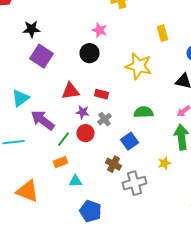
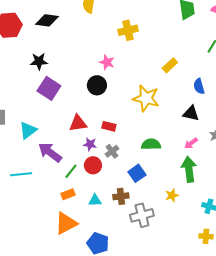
yellow rectangle: (162, 33) -> (170, 65), turned 63
brown cross: (114, 164) -> (121, 196), turned -35
cyan triangle: (76, 181) -> (95, 200), moved
orange triangle: (28, 191) -> (66, 223), moved, turned -50

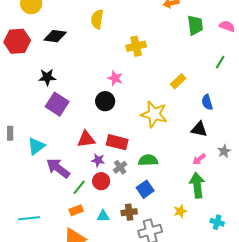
red rectangle: (109, 126) -> (117, 142), size x1.5
green semicircle: (151, 144) -> (148, 160), moved
cyan line: (21, 174) -> (29, 218), moved

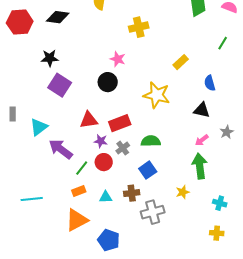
red rectangle: (117, 142) -> (120, 123), turned -35

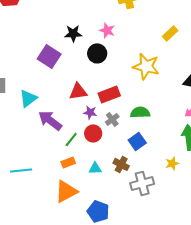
black star: (50, 58) -> (73, 33), moved
brown cross: (132, 193) -> (121, 164), turned 35

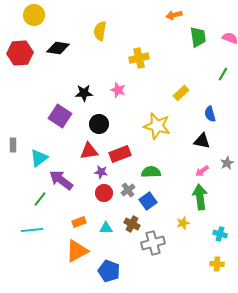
black circle: (97, 53) -> (99, 124), moved
gray cross: (112, 119) -> (128, 190), moved
green line: (71, 139) -> (40, 199), moved

